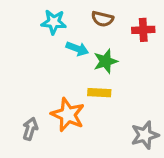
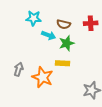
brown semicircle: (102, 19) -> (64, 24), moved
gray arrow: (30, 129) -> (19, 69), moved

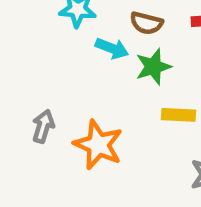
yellow rectangle: (63, 63) -> (179, 115), moved

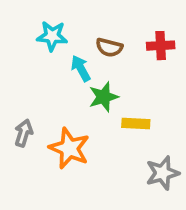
cyan arrow: (112, 48) -> (81, 68), turned -140
green star: (153, 67) -> (104, 97), moved

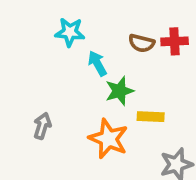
brown semicircle: (109, 47) -> (141, 43), moved
orange star: (69, 148) -> (108, 139), moved

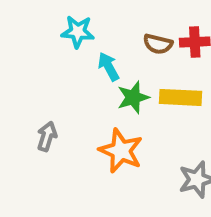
yellow rectangle: (151, 117) -> (180, 97), moved, size x1.4

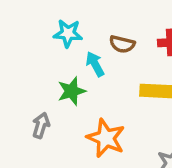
brown semicircle: (158, 44) -> (122, 44), moved
green star: (133, 97) -> (72, 91), moved

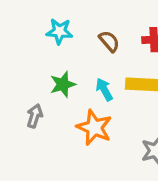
brown semicircle: (122, 44) -> (109, 41), turned -145
cyan arrow: (95, 64) -> (104, 89), moved

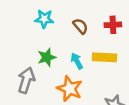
gray arrow: (35, 116) -> (26, 80), size x1.5

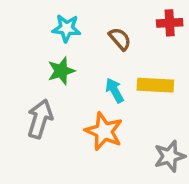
red cross: (113, 25) -> (170, 23), moved
green star: (47, 57) -> (61, 71), moved

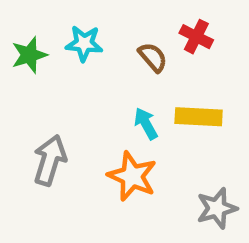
red cross: (170, 23) -> (196, 37), moved, turned 30
green star: (61, 71) -> (29, 55), moved

